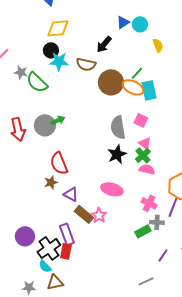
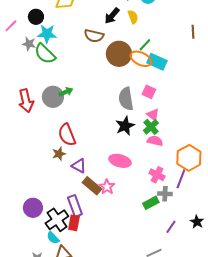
yellow semicircle: (158, 45) -> (133, 17), moved
black circle: (51, 50) -> (36, 17), moved
cyan star: (59, 61) -> (47, 34), moved
cyan rectangle: (149, 90) -> (157, 62), turned -54

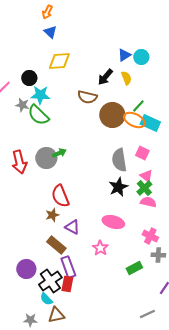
brown rectangle: (92, 186) -> (56, 245), moved
green rectangle: (151, 203) -> (134, 268), moved

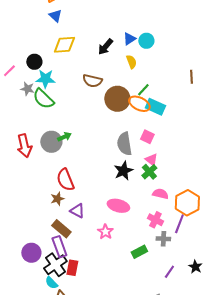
black arrow: (105, 77) -> (105, 47), moved
pink semicircle: (148, 202) -> (160, 194), moved
purple rectangle: (68, 267) -> (59, 247), moved

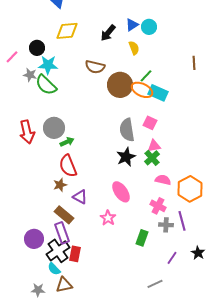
green arrow: (64, 137) -> (67, 142), moved
pink triangle: (151, 160) -> (154, 146), turned -48
pink ellipse: (118, 206) -> (121, 192), turned 40
purple line: (179, 224) -> (182, 221), moved, turned -36
green rectangle: (139, 252) -> (142, 238), turned -42

